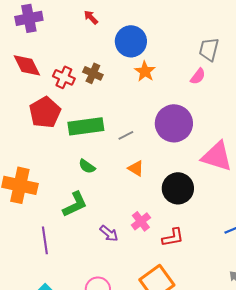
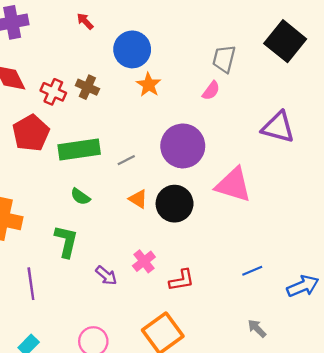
black circle: (178, 188) -> (175, 204), moved
green L-shape: (75, 204) -> (66, 241), turned -52

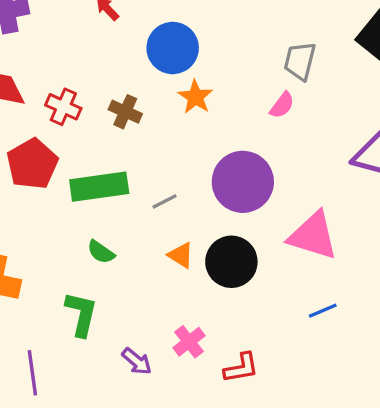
brown cross: (87, 87) -> (125, 112), moved
blue line: (252, 271) -> (323, 311), moved

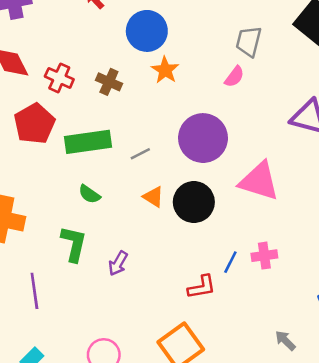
blue line: (323, 311) -> (230, 262), moved, turned -40
pink cross: (189, 342) -> (264, 256), moved, turned 30
purple arrow: (137, 361) -> (118, 263), moved, turned 80

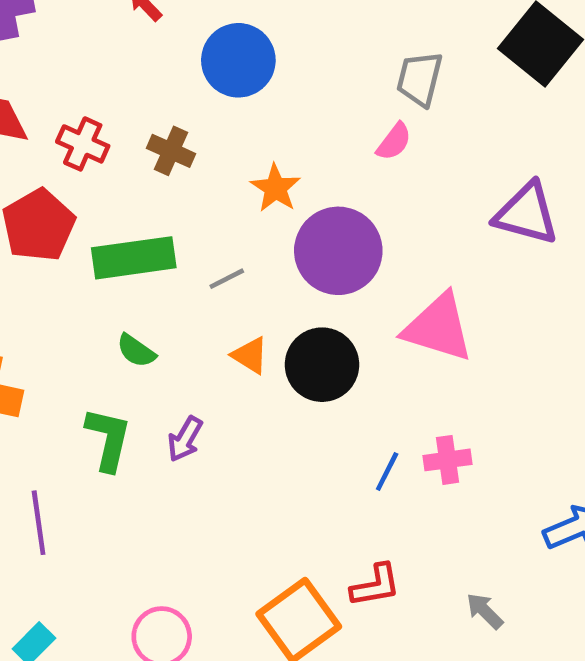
orange star: (165, 70) -> (276, 188), moved
purple arrow: (118, 263) -> (185, 439), moved
red L-shape: (202, 287) -> (375, 585), moved

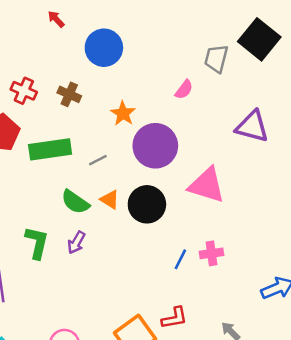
gray trapezoid: (420, 79) -> (216, 58), moved
green semicircle: (136, 351) -> (75, 202), moved, size x1.4

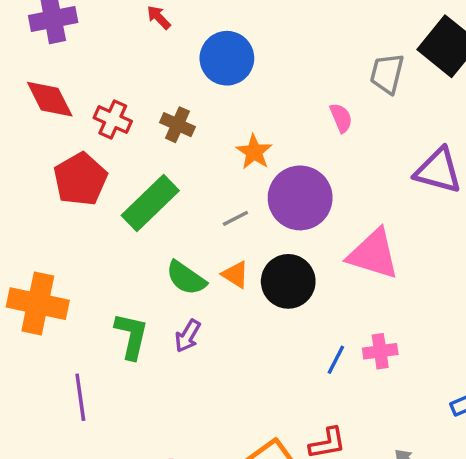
pink semicircle: (184, 90) -> (341, 118), turned -60
green rectangle: (50, 149) -> (150, 203), turned -36
gray line: (98, 160) -> (235, 218), moved

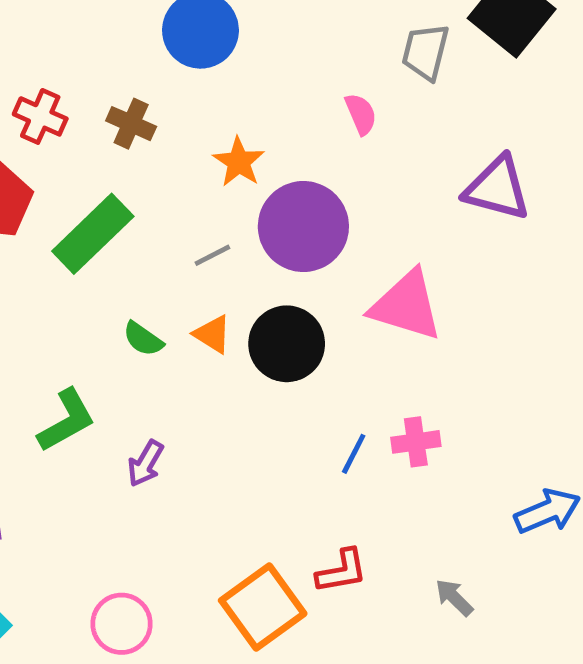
green semicircle: (186, 278) -> (143, 339), size x0.7
green L-shape: (131, 336) -> (66, 420), turned 48
purple arrow: (188, 336) -> (145, 463), moved

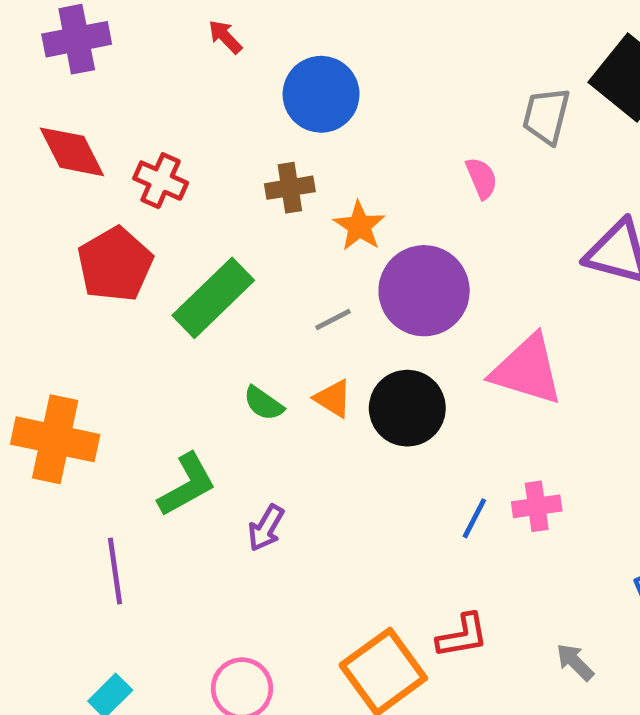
brown cross: (131, 124) -> (290, 188), moved, turned -33

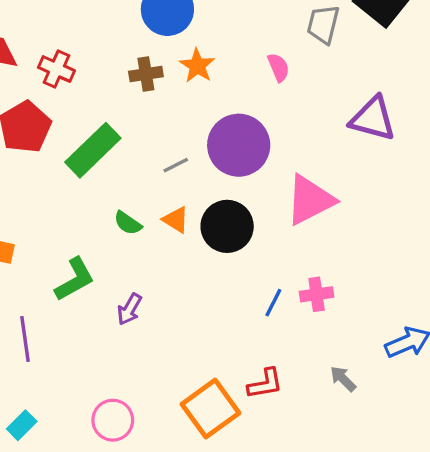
orange star: (359, 226) -> (197, 66), moved
pink triangle: (527, 370) -> (310, 200), turned -44
gray arrow: (575, 662) -> (343, 379), moved

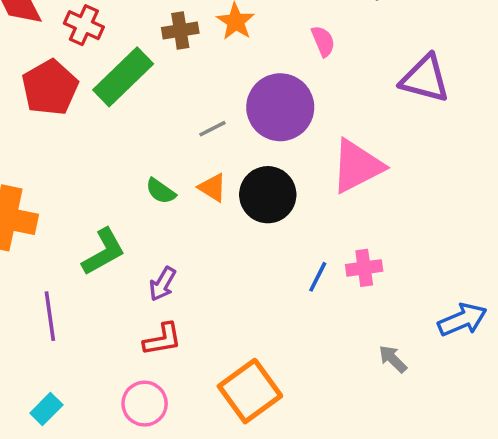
pink semicircle: (278, 67) -> (323, 41), moved
green rectangle: (93, 150) -> (123, 77), moved
red L-shape: (265, 384) -> (162, 339), moved

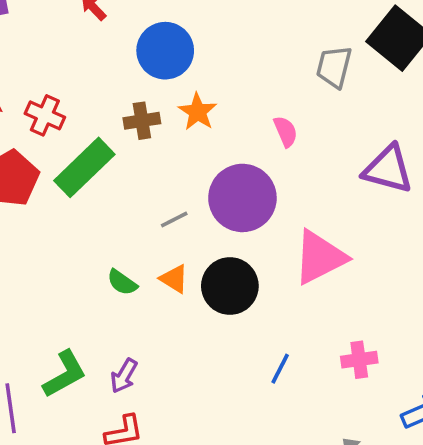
green L-shape: (104, 252) -> (65, 374), moved
pink cross: (364, 268) -> (359, 360), moved

